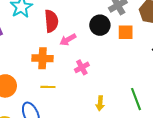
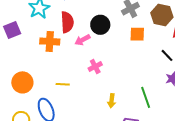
black circle: (100, 25) -> (100, 25), moved
orange cross: (43, 58) -> (50, 41), moved

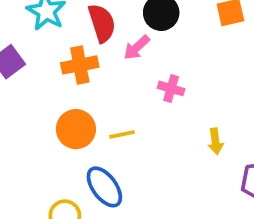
pink cross: (95, 66) -> (171, 88), turned -32
orange circle: (22, 82) -> (76, 129), moved

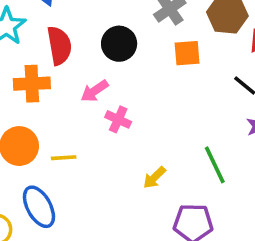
pink arrow: (137, 48) -> (95, 91), moved
yellow arrow: (216, 141) -> (154, 178), turned 45

